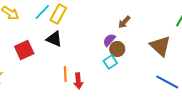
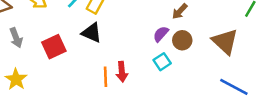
brown circle: (117, 49) -> (182, 40), moved
red arrow: (78, 81) -> (122, 72), moved

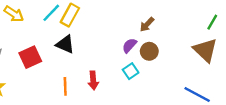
brown triangle: (225, 42) -> (205, 50), moved
orange line: (105, 77) -> (65, 86), moved

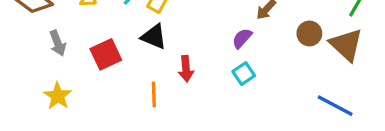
brown circle: (149, 51) -> (309, 33), moved
red arrow: (93, 80) -> (186, 69), moved

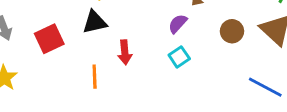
brown circle: (309, 33) -> (232, 31), moved
black triangle: (154, 37) -> (95, 22), turned -36

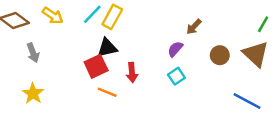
red square: (49, 39) -> (96, 66), moved
orange line: (95, 77) -> (107, 92), turned -66

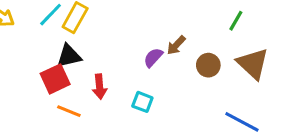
green line: (263, 24) -> (236, 21), moved
brown arrow: (194, 27) -> (176, 45), moved
cyan square: (176, 76) -> (142, 102), moved, turned -35

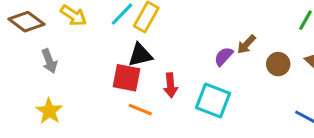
red square: (55, 79) -> (127, 78), turned 36
cyan square: (142, 102) -> (213, 100), size x1.6

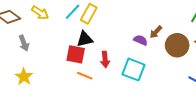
purple semicircle: (224, 56) -> (141, 40), turned 72
brown circle: (278, 64) -> (177, 45), size x1.5

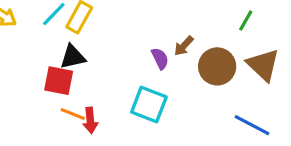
purple semicircle: (141, 40) -> (160, 59), turned 40
red arrow: (105, 59) -> (90, 120), moved

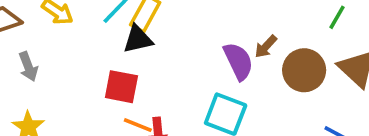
black triangle: (73, 57) -> (138, 39), moved
purple semicircle: (160, 59) -> (238, 61), size x1.5

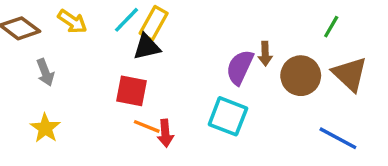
brown arrow: (266, 46) -> (265, 54), turned -45
purple semicircle: (238, 61) -> (240, 67), turned -129

